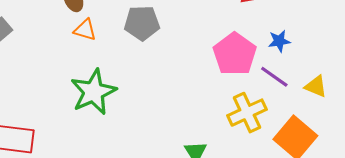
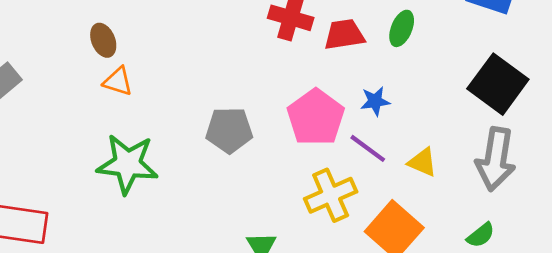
gray pentagon: (142, 23) -> (229, 130), moved
green star: (93, 92) -> (128, 164), turned 30

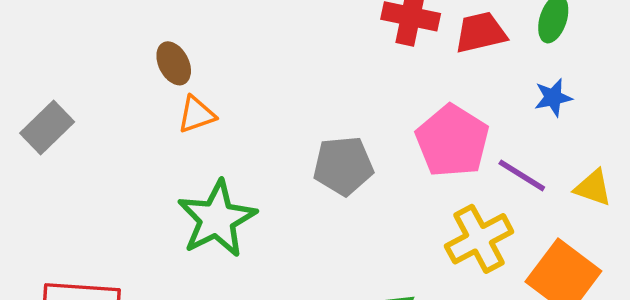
orange triangle: (118, 81) -> (196, 114), turned -32
blue star: (375, 101) -> (553, 97), moved
green star: (128, 164) -> (217, 219), turned -30

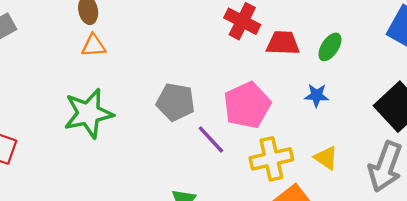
purple line: (522, 175) -> (211, 140), moved
yellow cross: (479, 239) -> (271, 159), moved

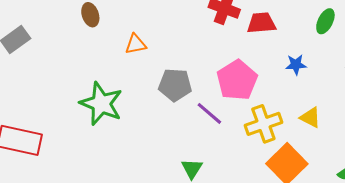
orange triangle: (94, 46) -> (136, 44), moved
green ellipse: (330, 47) -> (325, 21), moved
green star: (89, 113) -> (101, 104), turned -30

